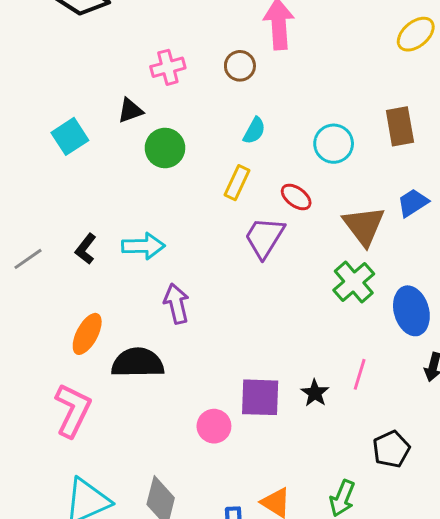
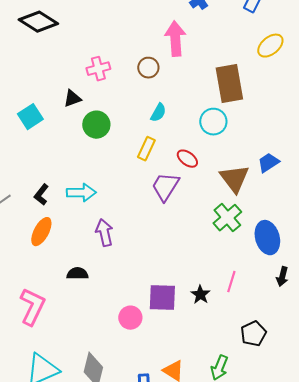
brown rectangle: (400, 126) -> (229, 84), moved, size x1.4
orange ellipse: (87, 334) -> (41, 232), moved
black semicircle: (138, 363) -> (77, 274), size x0.6

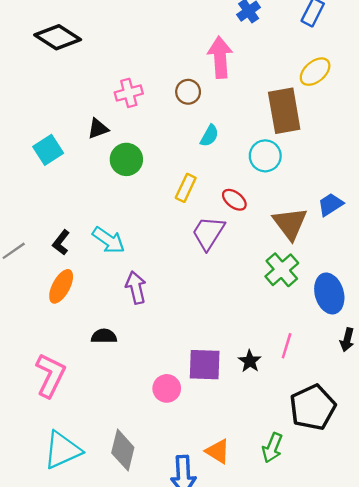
yellow ellipse: (270, 46) -> (315, 72), moved
cyan semicircle: (158, 113) -> (209, 136), moved
cyan arrow: (81, 193) -> (109, 240), turned 36
black pentagon: (253, 334) -> (313, 407), size x1.5

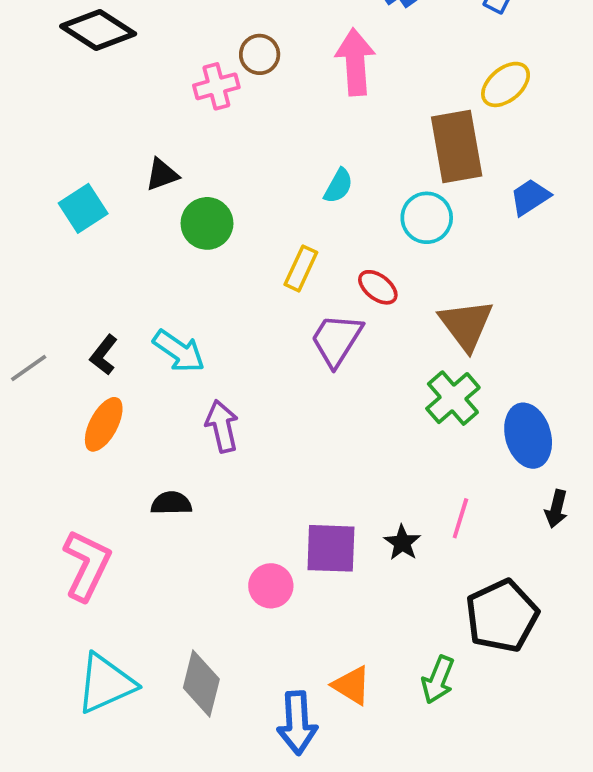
brown circle: (188, 92) -> (260, 54), moved
pink cross: (129, 93) -> (216, 86), moved
blue trapezoid: (330, 204) -> (530, 197), moved

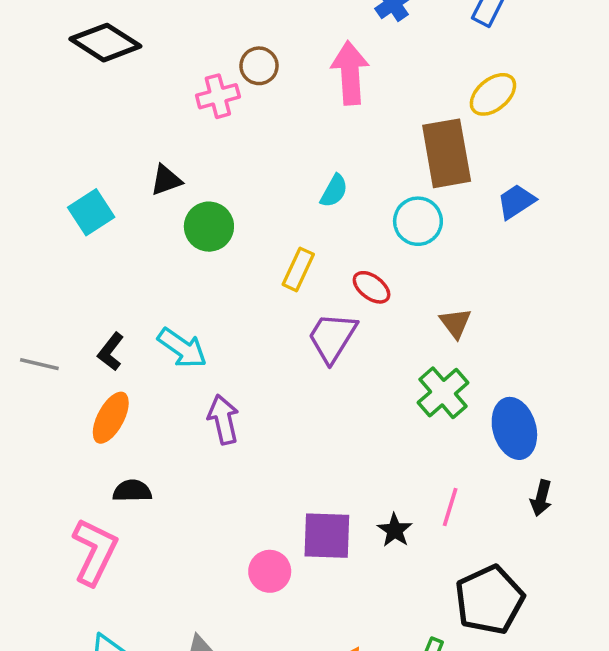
brown triangle: (466, 325) -> (455, 323), size x0.6
gray line: (29, 368) -> (39, 364), turned 48
black semicircle: (171, 503) -> (132, 491), moved

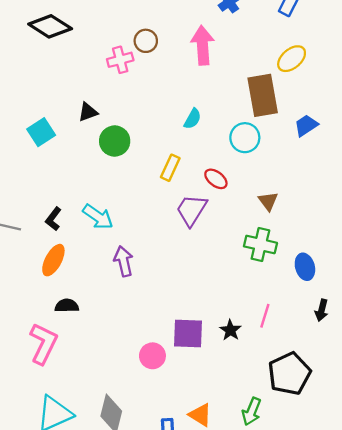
green cross: (443, 393) -> (260, 245), turned -36
blue ellipse: (514, 428) -> (305, 267), size x0.7

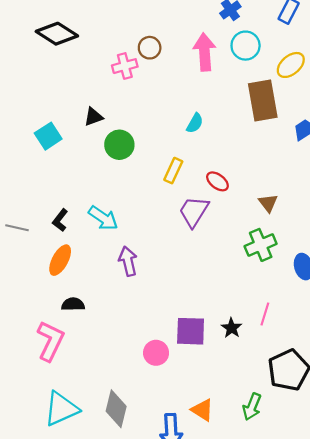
cyan circle: (245, 138) -> (246, 46), moved
green cross: (260, 245) -> (261, 245), turned -36

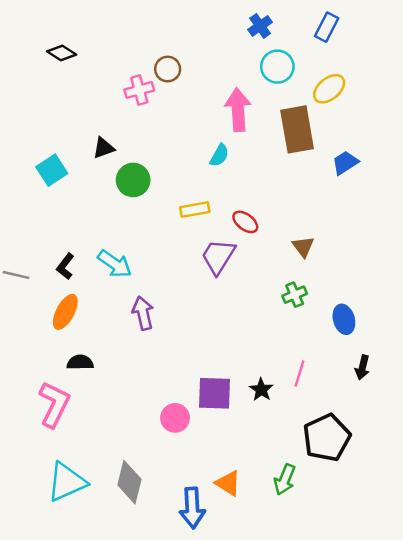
black diamond: (57, 34) -> (62, 53), size x0.6
pink arrow: (205, 52) -> (238, 110), moved
yellow rectangle: (173, 171) -> (195, 210), turned 55
green cross: (261, 245) -> (295, 295), size x0.7

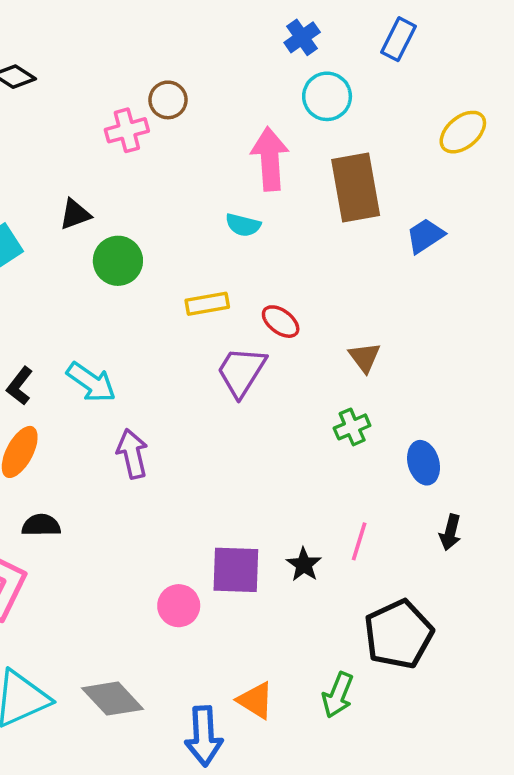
yellow ellipse: (329, 89) -> (463, 132), moved
cyan semicircle: (219, 155) -> (243, 225), turned 75
gray diamond: (129, 482) -> (113, 699), turned -57

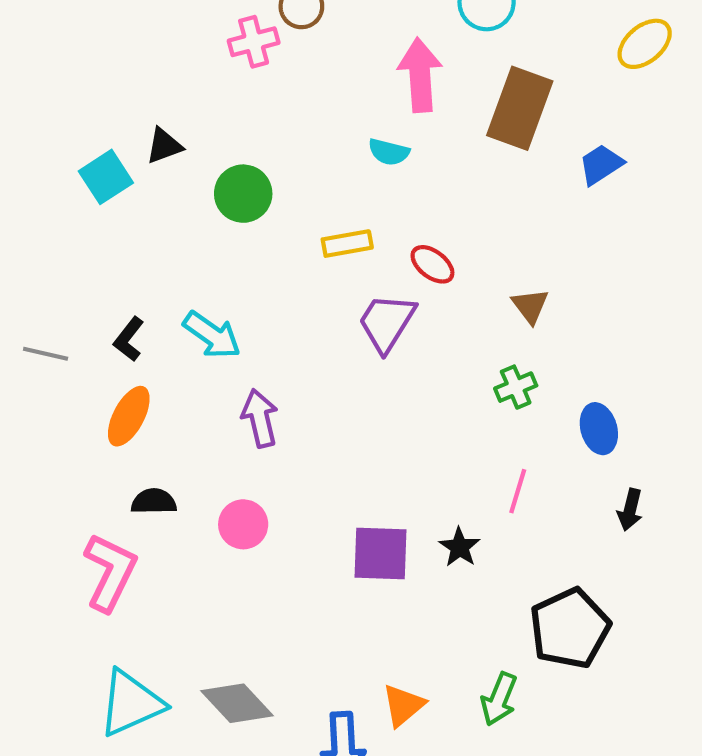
brown rectangle: (356, 187) -> (520, 108), turned 30
black triangle: (75, 214) -> (164, 146), moved
pink line: (359, 541) -> (518, 491), moved
pink circle: (179, 606) -> (243, 524), moved
orange triangle: (256, 700) -> (403, 705), turned 48

